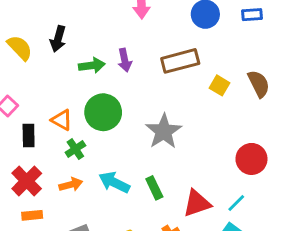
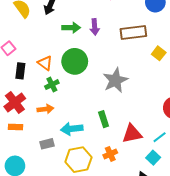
cyan arrow: (114, 182) -> (72, 129), moved, turned -40

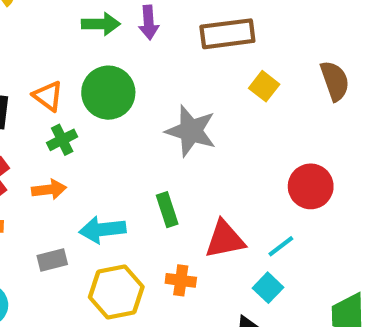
yellow square: (159, 53) -> (264, 86), moved
gray star: (115, 80) -> (191, 131), turned -30
orange cross: (110, 154) -> (181, 280), turned 32

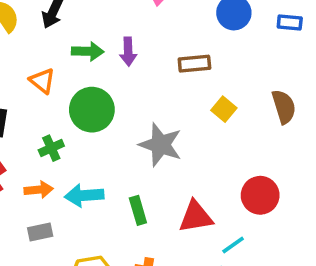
brown rectangle: (227, 34) -> (194, 64), size x0.7
orange triangle: (48, 96) -> (42, 81), moved
cyan arrow: (102, 230) -> (84, 195), moved
red triangle: (225, 239) -> (196, 217), moved
gray rectangle: (52, 260) -> (40, 232), moved

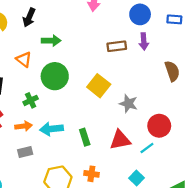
purple arrow: (128, 52) -> (144, 41), moved
yellow square: (224, 109) -> (99, 86), moved, size x1.5
gray star: (161, 145) -> (128, 104), moved, size x0.7
cyan line: (233, 245) -> (147, 148), moved

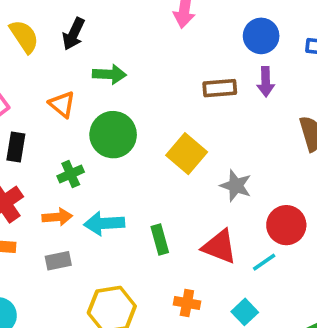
red triangle: (120, 140) -> (219, 247), turned 30
orange cross: (91, 174) -> (187, 303), moved

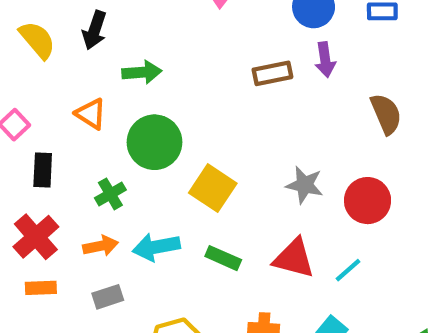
yellow square: (187, 154) -> (213, 188), moved
red circle: (286, 225) -> (368, 201), moved
green rectangle: (160, 239) -> (223, 258), turned -44

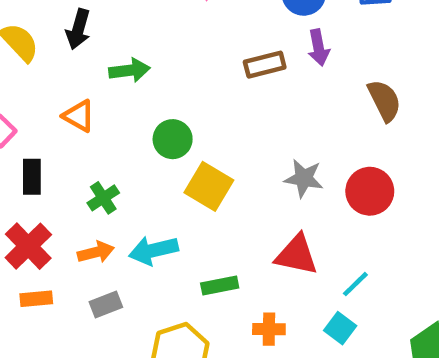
green circle: (154, 142) -> (173, 139), moved, size x0.7
green rectangle: (223, 258) -> (220, 285), moved, turned -32
cyan line: (348, 270) -> (355, 284), moved

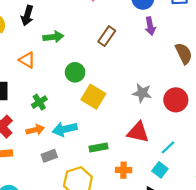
brown rectangle: (265, 65) -> (107, 36), moved, turned -42
gray rectangle: (106, 305) -> (49, 156), moved

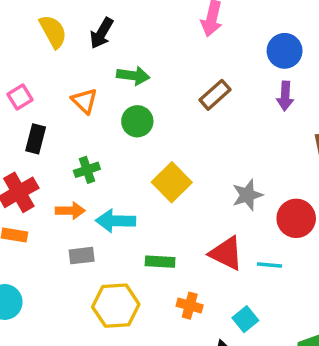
green circle: (75, 72) -> (137, 121), moved
gray star: (142, 93) -> (247, 195), turned 30
cyan line: (168, 147) -> (270, 265), moved, turned 35

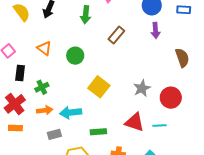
green arrow: (133, 76) -> (86, 15), moved, turned 96
green cross: (87, 170) -> (42, 87), moved

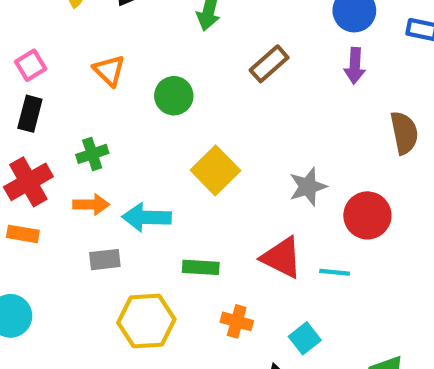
black rectangle: (20, 73) -> (30, 114), moved

